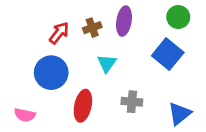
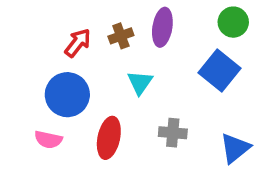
pink semicircle: (25, 115) -> (48, 140), moved

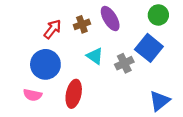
purple ellipse: (162, 27) -> (110, 19), turned -40
cyan triangle: (140, 83) -> (95, 56), turned -30
gray cross: (173, 133) -> (124, 63), moved, turned -30

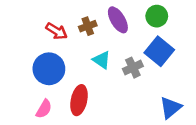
green circle: (158, 15) -> (157, 16), moved
red arrow: (53, 29) -> (56, 31), turned 84
pink semicircle: (33, 95) -> (44, 109), moved, turned -72

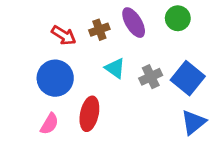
blue square: (159, 51) -> (188, 78), moved

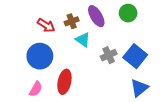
cyan triangle: (115, 68) -> (83, 40), moved

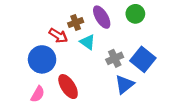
red arrow: (46, 25) -> (58, 36), moved
red ellipse: (64, 82) -> (68, 87), turned -45
blue triangle: (139, 88) -> (124, 84), moved

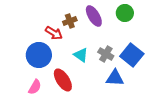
cyan triangle: (88, 42) -> (81, 55), moved
gray cross: (115, 58) -> (106, 54), turned -35
blue triangle: (124, 84) -> (115, 78), turned 42

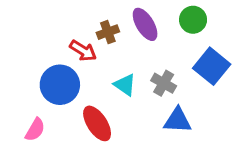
blue square: (132, 55) -> (212, 66), moved
pink semicircle: (35, 87) -> (35, 130), moved

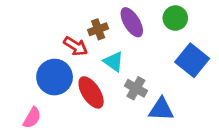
gray cross: (164, 83) -> (136, 88), moved
cyan triangle: (125, 85) -> (114, 62), moved
red ellipse: (97, 123) -> (91, 92), moved

